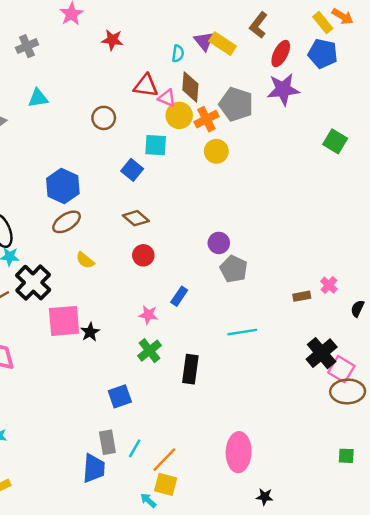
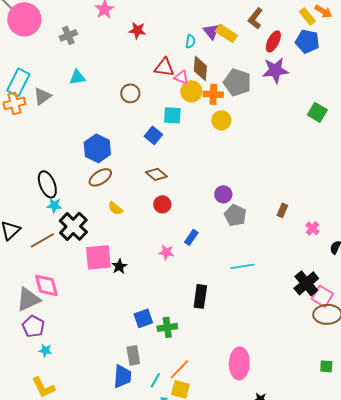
orange cross: (206, 119) -> (213, 94), turned 30
brown rectangle: (302, 296) -> (282, 210), moved, turned -56
green cross: (149, 351) -> (167, 327), moved, turned 30
cyan line: (135, 448) -> (155, 380), moved

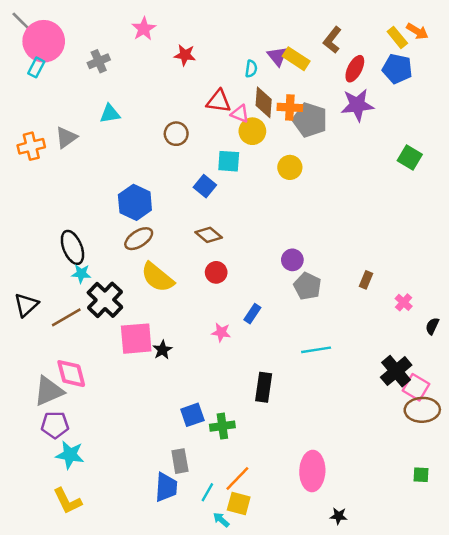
cyan rectangle: (18, 82) -> (36, 67), moved, size x0.6
orange cross: (213, 94) -> (290, 107), moved
yellow semicircle: (115, 208) -> (157, 277), size x1.8
purple pentagon: (33, 326) -> (55, 425), turned -30
cyan star: (45, 350) -> (70, 455), size x1.6

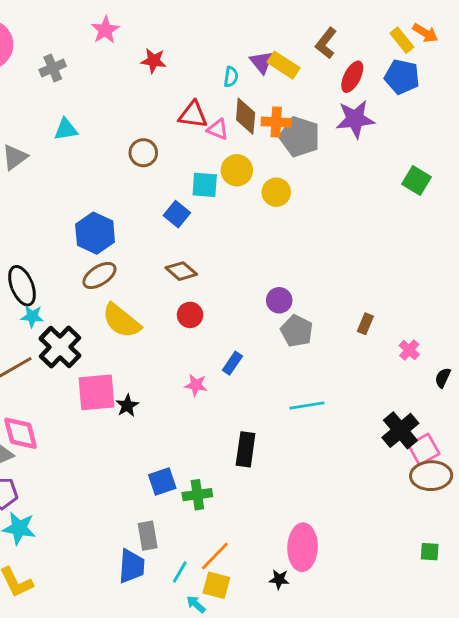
yellow circle: (252, 131) -> (237, 170), moved
pink square: (416, 387) -> (424, 449), turned 30
black star: (339, 516) -> (279, 579), moved

